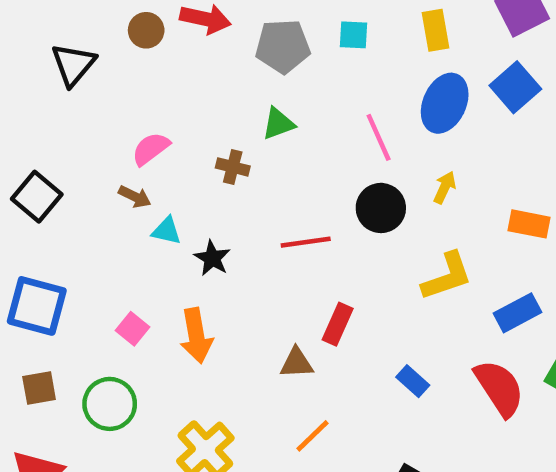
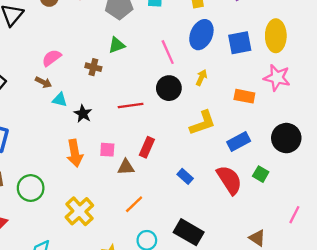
blue square: (515, 87) -> (240, 43), moved, turned 30
pink square: (132, 329) -> (107, 150), moved, turned -35

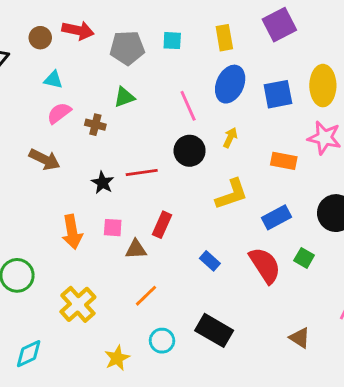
pink semicircle: (52, 58) -> (59, 113), moved
brown arrow: (43, 82) -> (45, 159), moved, size x1.5
cyan triangle: (60, 100) -> (53, 80), moved
black star: (83, 114) -> (103, 183), moved

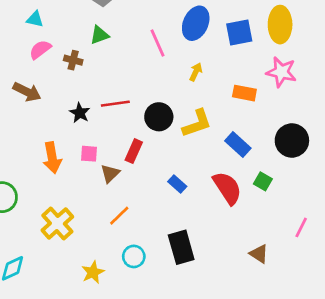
black circle: (190, 151) -> (159, 117), moved
blue rectangle: (277, 217) -> (238, 144), turned 70
brown triangle: (136, 249) -> (110, 173), turned -42
black rectangle: (214, 330) -> (181, 247), turned 44

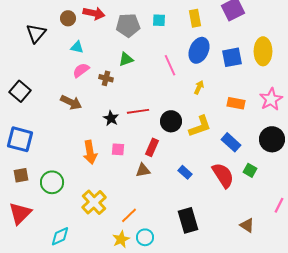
pink star: (281, 72) -> (271, 99), moved, turned 30
brown triangle: (110, 173) -> (143, 170), moved, turned 35
orange line: (119, 216) -> (129, 215), moved
cyan circle: (134, 256) -> (145, 237), moved

